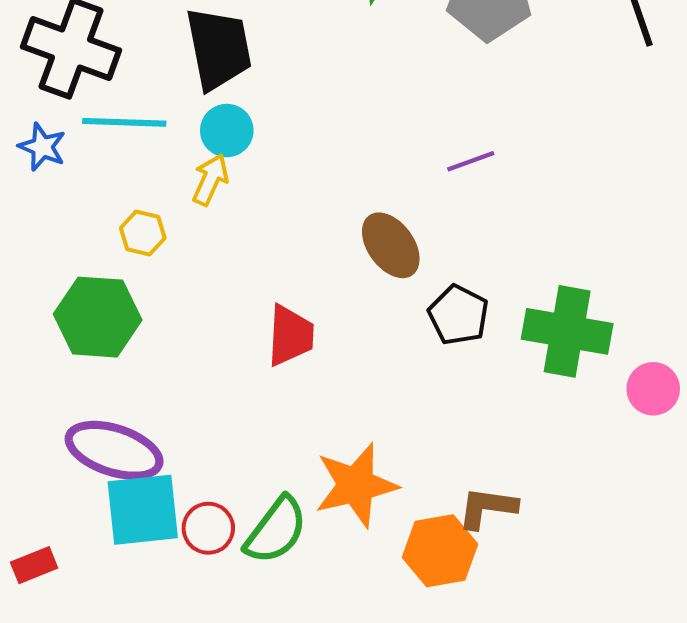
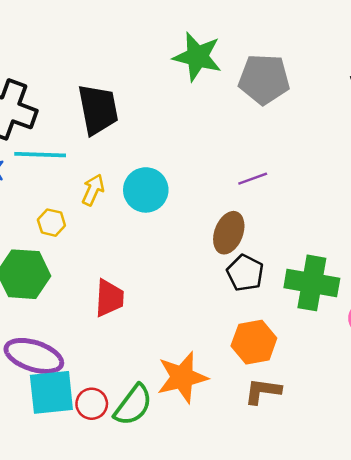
cyan circle: (227, 131) -> (146, 190), moved, size x1.4
brown ellipse: (391, 245) -> (229, 233), moved, turned 57
red trapezoid: (290, 336) -> (109, 298), moved
orange hexagon: (440, 551) -> (254, 342), moved

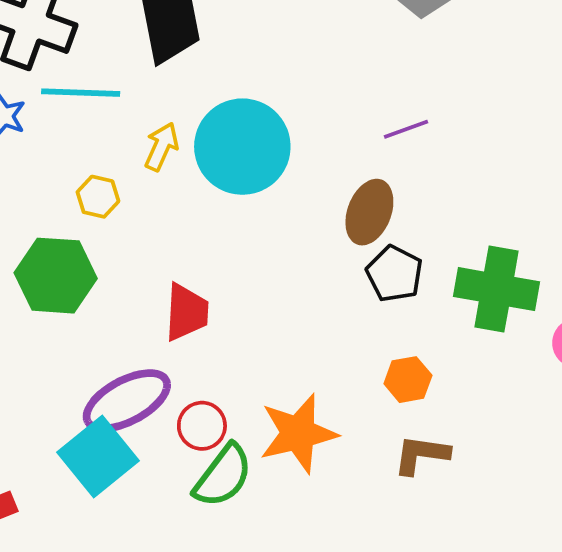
cyan circle: (146, 190) -> (242, 147), size x1.4
orange hexagon: (254, 342) -> (408, 380), size x0.7
purple ellipse: (34, 356) -> (127, 401), moved, turned -46
cyan square: (51, 392) -> (98, 457), turned -33
red circle: (92, 404) -> (202, 426), moved

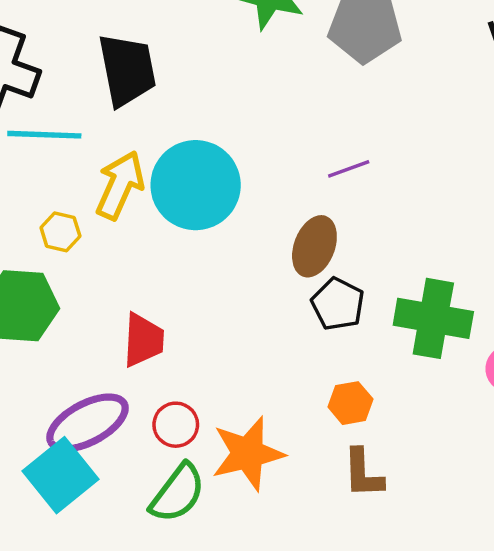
yellow arrow: (161, 147) -> (120, 185), size x1.5
red circle: (202, 426) -> (176, 425), moved
brown L-shape: (421, 455) -> (363, 473), turned -100

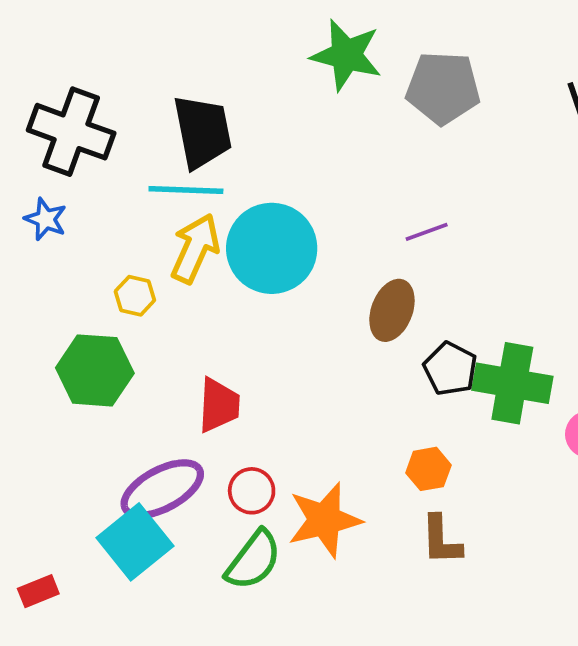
cyan line: (44, 135) -> (186, 190), moved
black pentagon: (338, 304) -> (450, 369), moved

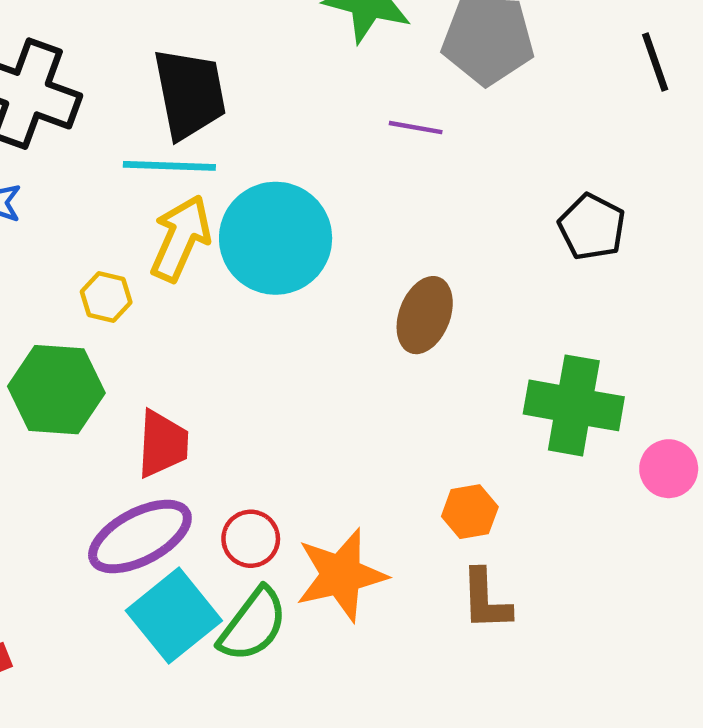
purple line: (427, 232) -> (416, 128), moved, turned 30
black pentagon: (450, 369) -> (592, 227), moved
red trapezoid: (219, 405) -> (163, 444), moved
cyan square: (135, 542) -> (174, 616), moved

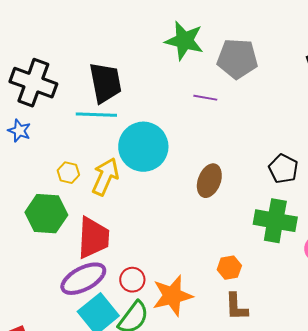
black pentagon: (592, 227) -> (283, 169), moved
yellow arrow: (181, 238) -> (105, 177), moved
red trapezoid: (163, 444) -> (93, 238), size x1.4

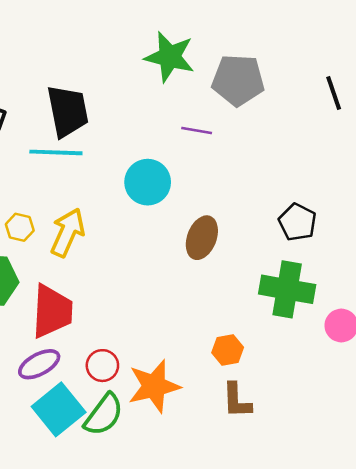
cyan circle: (143, 147) -> (148, 182), moved, size x0.7
purple ellipse: (83, 279) -> (39, 364), size x0.7

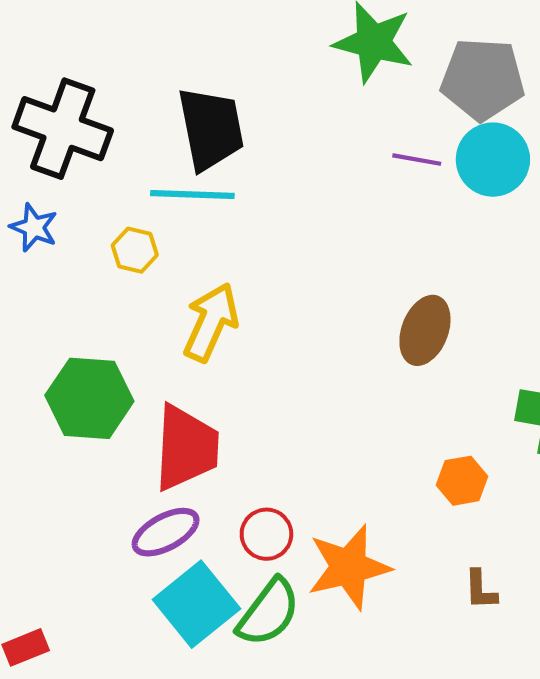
cyan circle: (148, 182) -> (493, 160), moved
yellow hexagon: (20, 227) -> (135, 250), moved
orange hexagon: (228, 350) -> (462, 481), moved
brown L-shape: (237, 400) -> (481, 590), size x0.7

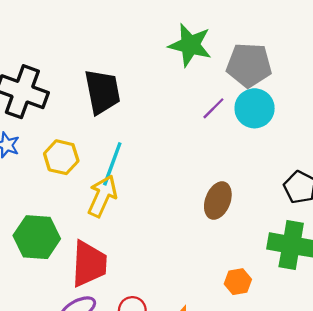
purple line: (417, 160) -> (213, 108), turned -55
cyan line: (192, 195) -> (112, 164), moved, turned -72
yellow hexagon: (135, 250) -> (61, 157), size x1.4

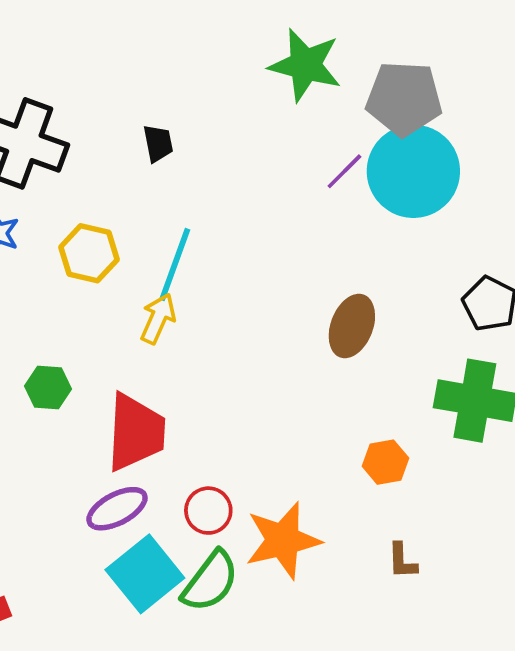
black trapezoid: (102, 92) -> (158, 143), size x0.5
cyan circle: (255, 108) -> (413, 171), size x1.4
yellow arrow: (102, 196) -> (158, 319), size x0.7
green hexagon: (37, 237) -> (48, 388), size x0.6

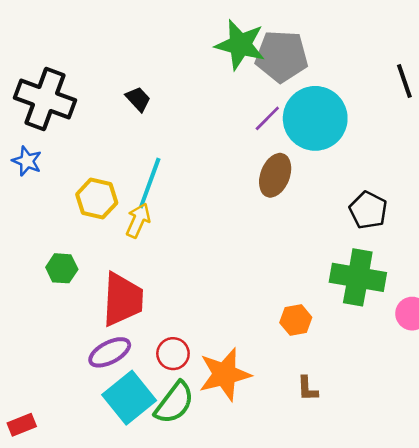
gray pentagon: (404, 99) -> (282, 56), moved
black trapezoid: (158, 143) -> (138, 99), turned -32
yellow hexagon: (89, 253) -> (97, 199), moved
brown ellipse: (352, 326) -> (275, 175), moved

